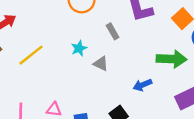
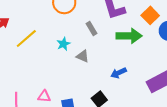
yellow line: (31, 55) -> (26, 38), moved
green arrow: (172, 59) -> (129, 36), moved

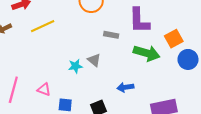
gray rectangle: (92, 28) -> (111, 35), turned -64
cyan star: (64, 44) -> (75, 66), moved

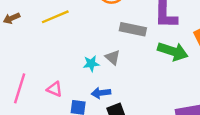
gray rectangle: (111, 35) -> (133, 29), size x1.5
blue arrow: (125, 87) -> (101, 93), moved

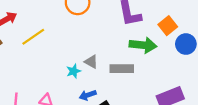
gray rectangle: (133, 29) -> (122, 69), moved

